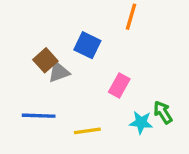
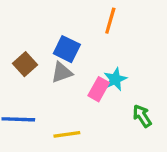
gray triangle: (59, 72) -> (62, 72), moved
cyan star: (141, 122) -> (115, 79), moved, turned -30

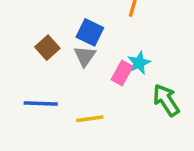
gray triangle: (62, 72) -> (85, 56), turned -35
green arrow: (142, 116) -> (166, 100), size x1.4

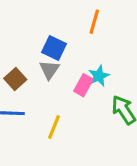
brown square: (47, 48) -> (15, 79), moved
yellow line: (90, 119) -> (54, 127), turned -60

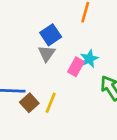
blue square: (54, 48) -> (51, 35), turned 30
brown square: (15, 79) -> (29, 103), moved

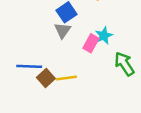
yellow line: (51, 103) -> (66, 78), turned 60

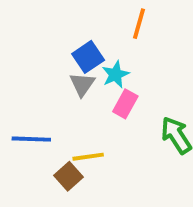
cyan star: (104, 36) -> (115, 75), moved
brown square: (46, 78) -> (69, 176), moved

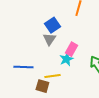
cyan star: (115, 75) -> (66, 59), moved
brown square: (69, 176) -> (42, 86), turned -32

